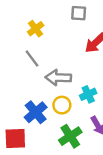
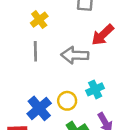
gray line: (32, 59) -> (35, 51), turned 36
gray arrow: (58, 78) -> (75, 55), moved

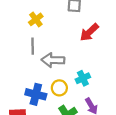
gray arrow: (75, 55) -> (53, 60), moved
blue cross: (39, 108) -> (36, 94), turned -36

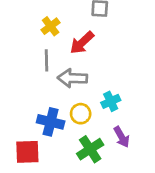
red arrow: (89, 32) -> (82, 43), moved

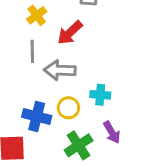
cyan cross: (111, 101) -> (100, 95), turned 30

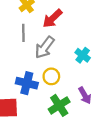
gray arrow: (60, 70) -> (45, 47), turned -55
cyan cross: (100, 95) -> (83, 55), moved, turned 32

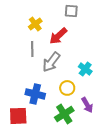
yellow circle: (51, 76) -> (67, 88), moved

